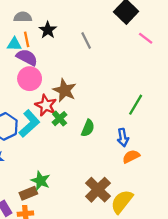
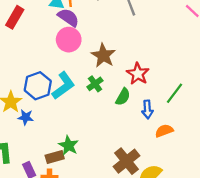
red star: (46, 105) -> (138, 74), moved
green line: (136, 105) -> (174, 93), moved
blue arrow: (123, 138) -> (147, 109), moved

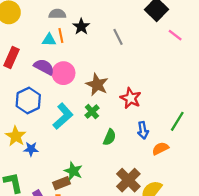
purple semicircle: (68, 17) -> (44, 67), moved
blue hexagon: (38, 86) -> (28, 100), moved
green line: (174, 93) -> (177, 121), moved
green semicircle: (123, 97) -> (110, 137), moved

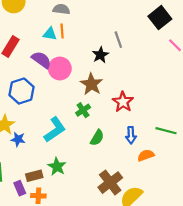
black star: (81, 27) -> (100, 55), moved
cyan L-shape: (63, 116) -> (55, 130), moved
green line: (177, 121) -> (166, 131), turned 66
brown rectangle: (62, 183) -> (34, 176), moved

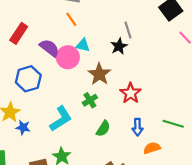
orange line: (62, 31) -> (71, 19), turned -32
cyan triangle: (50, 34) -> (83, 45), moved
black star: (100, 55) -> (119, 46), moved

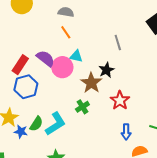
red rectangle: (19, 33) -> (20, 65), moved
black star: (119, 46) -> (106, 70), moved
green semicircle: (103, 129) -> (36, 124), moved

